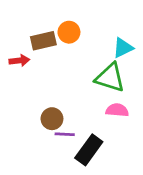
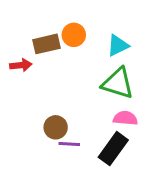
cyan triangle: (123, 48) -> (118, 45), moved
black rectangle: (89, 150) -> (113, 149), moved

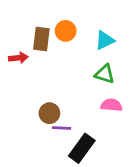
brown rectangle: (47, 44) -> (41, 39), turned -70
green triangle: (118, 83) -> (105, 74), size x0.7
black rectangle: (113, 149) -> (82, 148), moved

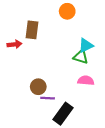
orange circle: (66, 31) -> (67, 11), moved
cyan triangle: (105, 40) -> (86, 45), moved

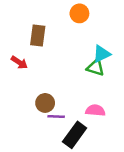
red arrow: (14, 44) -> (19, 62), moved, turned 40
pink semicircle: (86, 81) -> (95, 110), moved

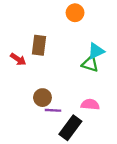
brown rectangle: (38, 35) -> (39, 45), moved

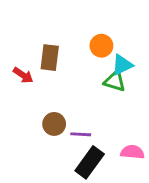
orange circle: (75, 13) -> (101, 46), moved
pink semicircle: (90, 105) -> (132, 152), moved
purple line: (53, 110) -> (81, 134), moved

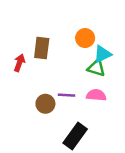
red arrow: (23, 75) -> (19, 63), turned -105
purple line: (81, 134) -> (66, 95), moved
pink semicircle: (132, 152) -> (96, 95), moved

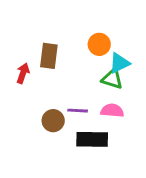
black rectangle: (75, 136) -> (92, 139), moved, turned 55

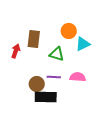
green triangle: (112, 79) -> (57, 54), moved
black rectangle: (92, 139) -> (46, 97), moved

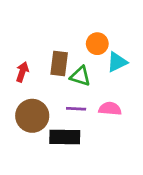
brown rectangle: (34, 39) -> (59, 63), moved
brown circle: (37, 84) -> (32, 116), moved, size x1.5

